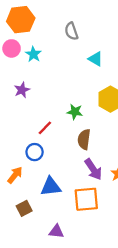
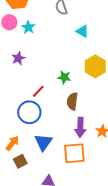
blue circle: (35, 152) -> (29, 112), size x1.5
purple arrow: (93, 169) -> (80, 127), turned 36
orange arrow: (15, 175) -> (12, 143), moved
blue triangle: (51, 187) -> (43, 142), turned -48

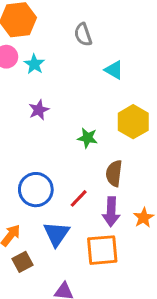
purple star: (18, 58) -> (39, 110), moved
red line: (38, 91) -> (79, 198), moved
brown semicircle: (72, 101) -> (114, 173), moved

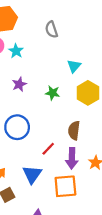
cyan triangle: (114, 70) -> (74, 66), moved, turned 40
green star: (87, 138) -> (53, 93), moved
blue circle: (36, 190) -> (17, 127), moved

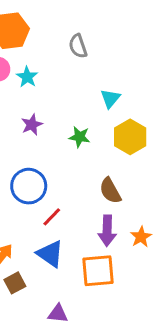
brown semicircle: (74, 130) -> (110, 191), turned -36
red line: (48, 149) -> (52, 217), moved
blue triangle: (32, 174) -> (50, 254), turned -30

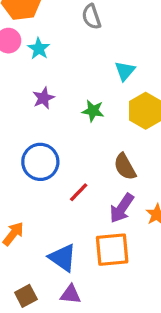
red line: (52, 217) -> (79, 192), moved
purple arrow: (107, 231) -> (122, 208), turned 32
blue triangle: (50, 254) -> (63, 258), moved
brown square: (15, 283) -> (26, 296), moved

